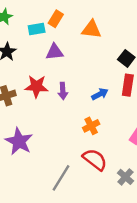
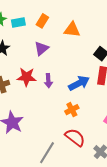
cyan rectangle: (37, 29) -> (18, 23), moved
purple triangle: (55, 52) -> (41, 48), turned -35
blue arrow: (100, 94) -> (79, 83), size x1.5

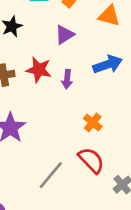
blue arrow: (79, 83) -> (108, 64), moved
orange cross: (72, 110) -> (93, 122), turned -32

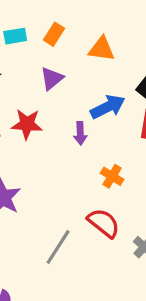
purple arrow: (67, 79) -> (80, 133), moved
orange cross: (93, 122) -> (112, 176), moved

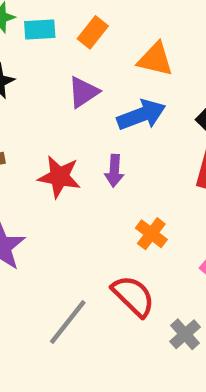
blue arrow: (108, 107) -> (141, 115), moved
red star: (27, 124) -> (59, 177), moved

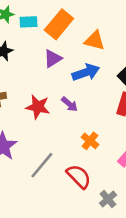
orange rectangle: (93, 32) -> (59, 24), size x1.6
purple arrow: (114, 171) -> (69, 104), turned -54
gray line: (68, 322) -> (42, 165), moved

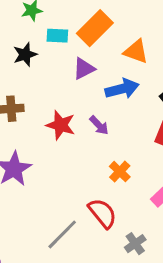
cyan rectangle: (28, 22) -> (57, 36), moved
gray line: (42, 165) -> (62, 234), moved

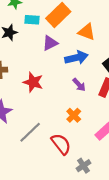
purple arrow: (99, 125) -> (79, 85), moved
gray line: (62, 234) -> (30, 132), moved

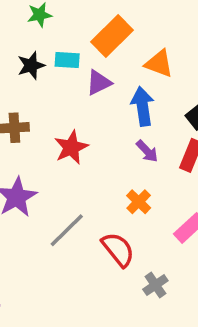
cyan rectangle: (32, 20) -> (67, 60), moved
blue arrow: (76, 58) -> (142, 106), turned -85
red star: (33, 82) -> (71, 147), turned 30

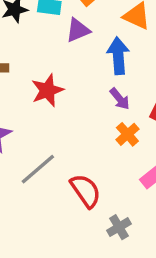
orange cross: (139, 202) -> (127, 134), moved

